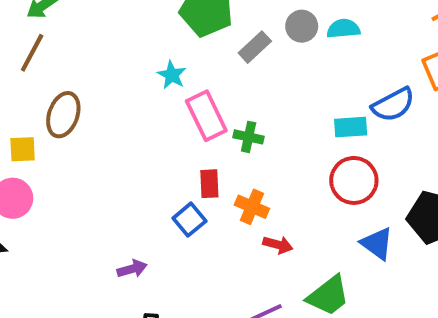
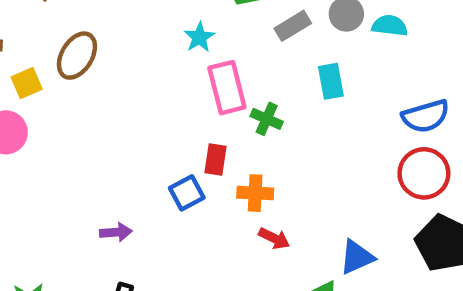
cyan rectangle: (351, 127) -> (331, 81), moved, turned 72
yellow square: (23, 149) -> (27, 83), turned -32
red circle: (354, 180) -> (424, 173), moved
orange cross: (252, 207) -> (255, 193), turned -32
blue triangle: (377, 244) -> (357, 257), moved, turned 48

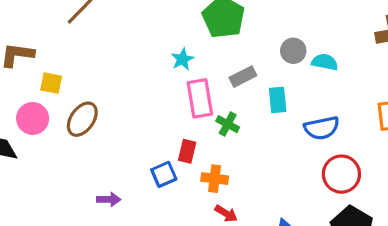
gray rectangle: (293, 26) -> (243, 77), moved
brown ellipse: (77, 56) -> (82, 119), moved
yellow square: (27, 83) -> (51, 83), turned 30
blue semicircle: (426, 116) -> (322, 128), moved

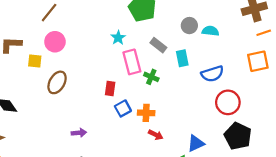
gray rectangle: (243, 77) -> (158, 45), turned 70
pink circle: (33, 118) -> (55, 42), moved
red rectangle: (187, 151) -> (110, 89), moved
blue square: (164, 174) -> (123, 108), moved

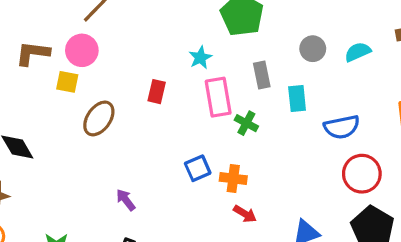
cyan semicircle: (210, 31) -> (358, 52), moved, turned -35
pink circle: (55, 42) -> (82, 50), moved
gray rectangle: (158, 45) -> (262, 75), turned 35
red rectangle: (110, 89) -> (157, 92), moved
purple arrow: (79, 133) -> (126, 200), turned -128

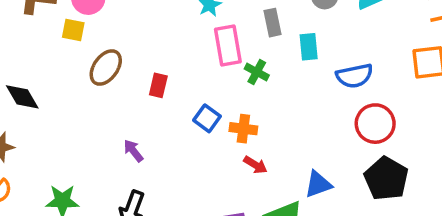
red rectangle: (157, 92) -> (158, 85), moved
blue square: (198, 168) -> (207, 118), turned -30

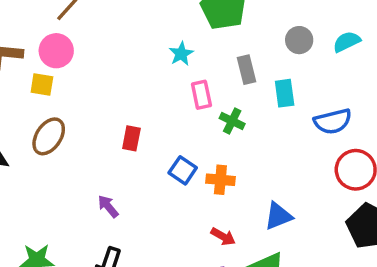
pink rectangle: (228, 45) -> (201, 95), size x0.7
brown ellipse: (106, 68) -> (49, 136), moved
red arrow: (255, 165) -> (223, 237), moved
blue triangle: (318, 184) -> (278, 216), moved

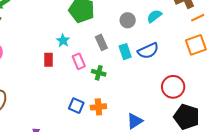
blue semicircle: (333, 121) -> (148, 51), moved
red rectangle: (131, 138) -> (49, 60), moved

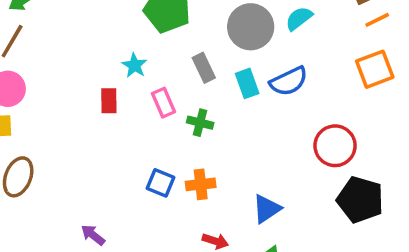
gray circle: (128, 20) -> (251, 27), size x1.6

